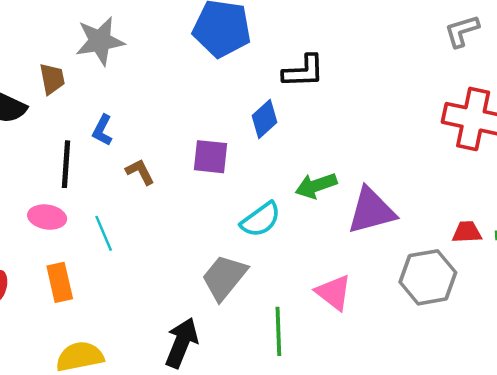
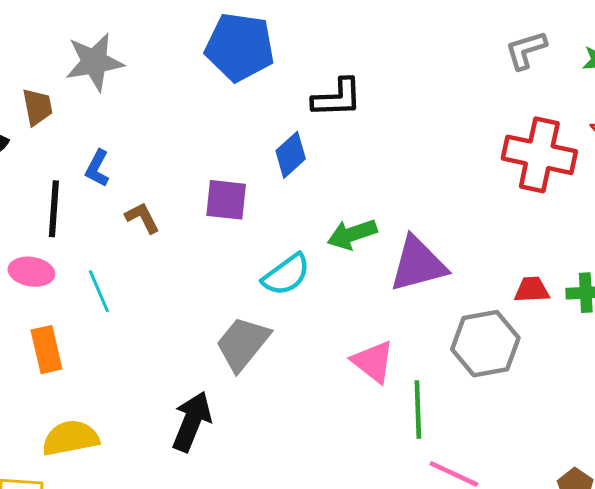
green line: (278, 331) -> (418, 410), moved

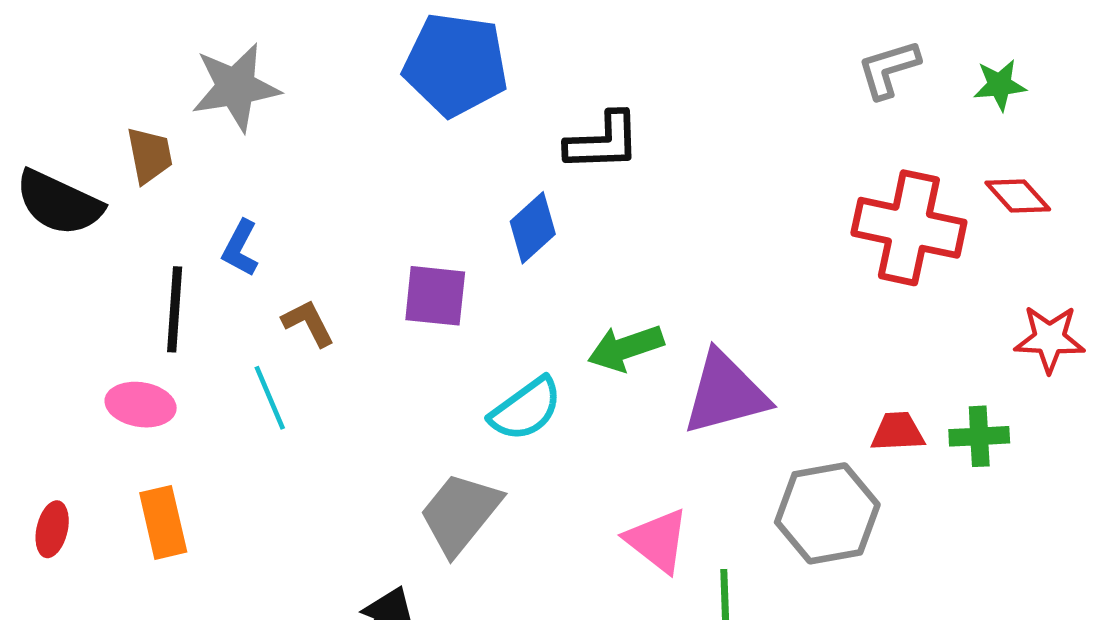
cyan line: (99, 291) -> (270, 398), moved

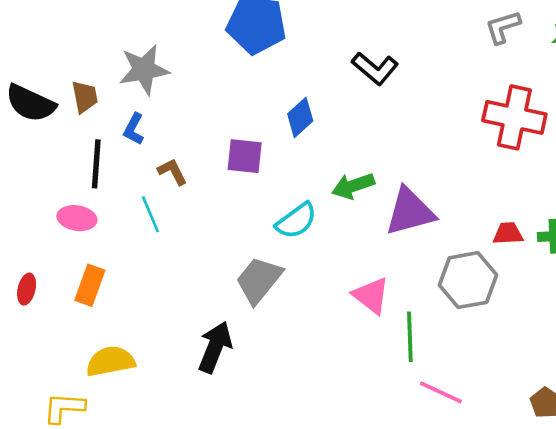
gray star: (236, 87) -> (144, 70), moved
black L-shape: (603, 142) -> (375, 68), moved, turned 42
brown trapezoid: (150, 155) -> (85, 97), moved
orange rectangle: (163, 522) -> (90, 285), turned 33

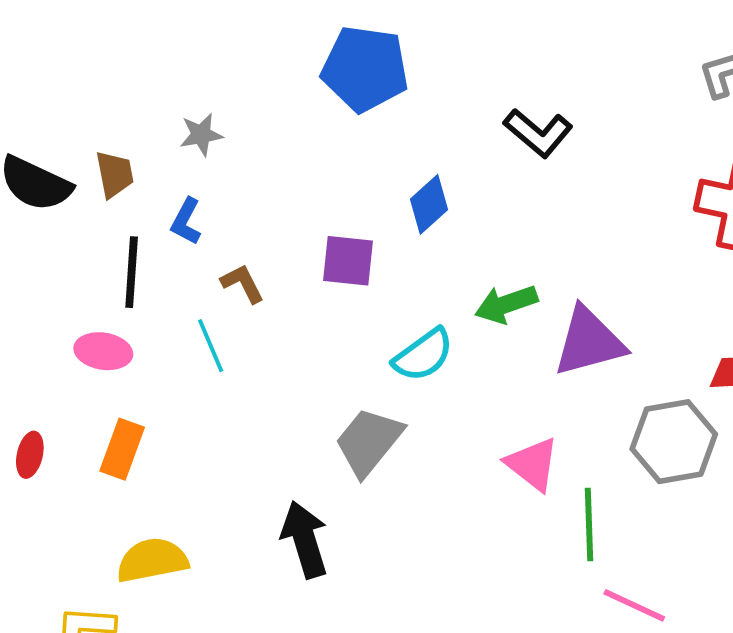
gray star: (144, 70) -> (201, 135), size x0.6
black arrow: (215, 347) -> (305, 539), turned -39

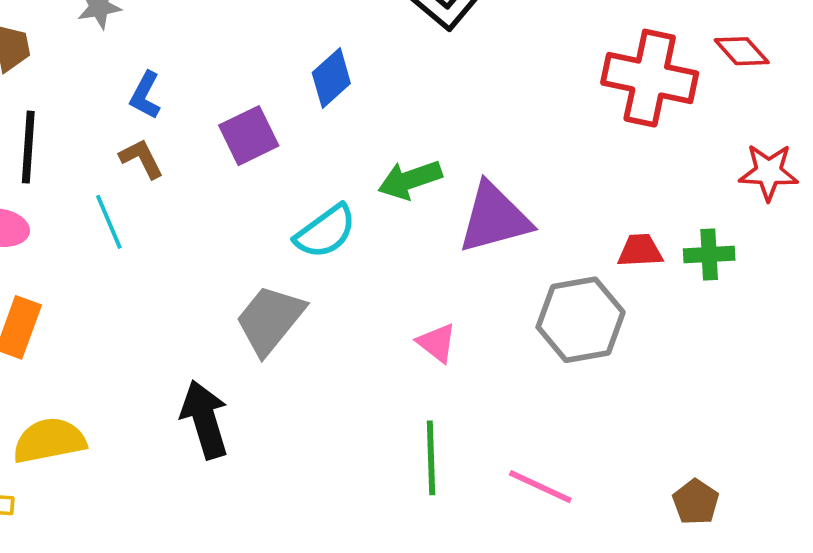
blue L-shape: (186, 221) -> (145, 95), moved
purple square: (348, 261) -> (249, 136), turned -32
pink triangle: (533, 464) -> (437, 343), size x0.7
green line: (589, 524) -> (431, 458), moved

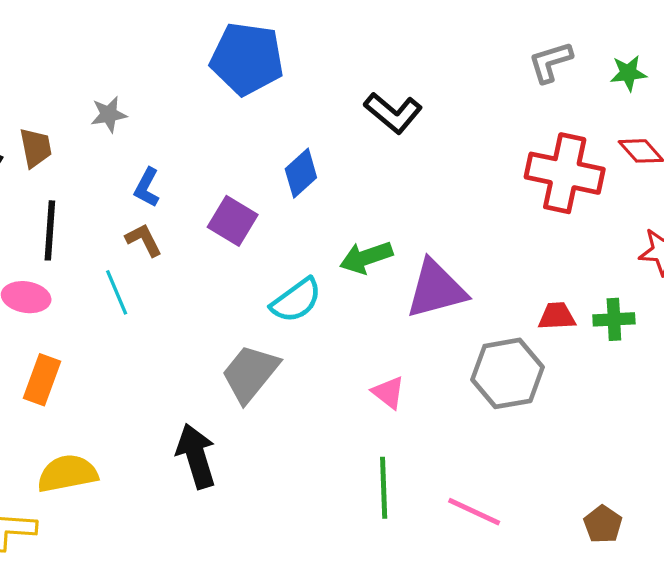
purple square: (249, 136) -> (233, 221), turned -33

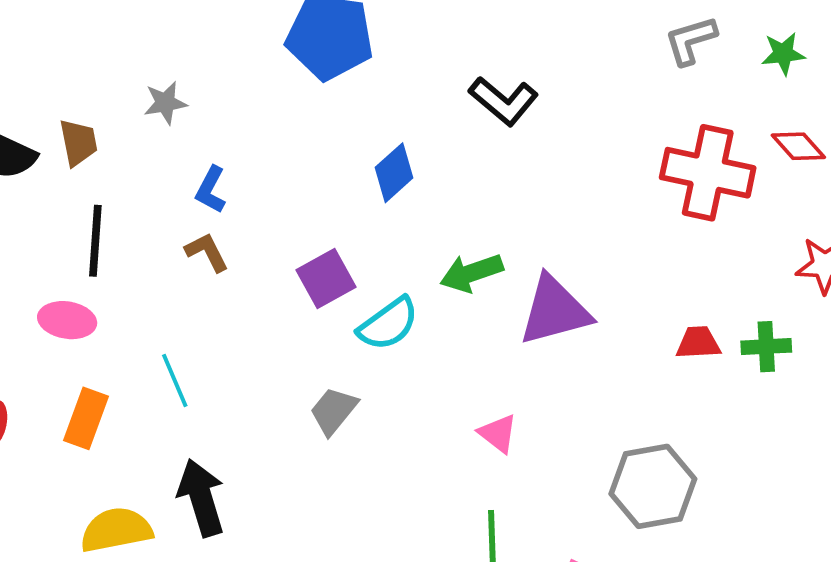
purple square: (233, 221) -> (326, 279), moved, turned 30
cyan line: (117, 292) -> (175, 381), moved
gray trapezoid: (250, 373) -> (334, 411), size x0.7
gray hexagon: (508, 373) -> (653, 486), moved
black arrow: (196, 456) -> (201, 498), moved

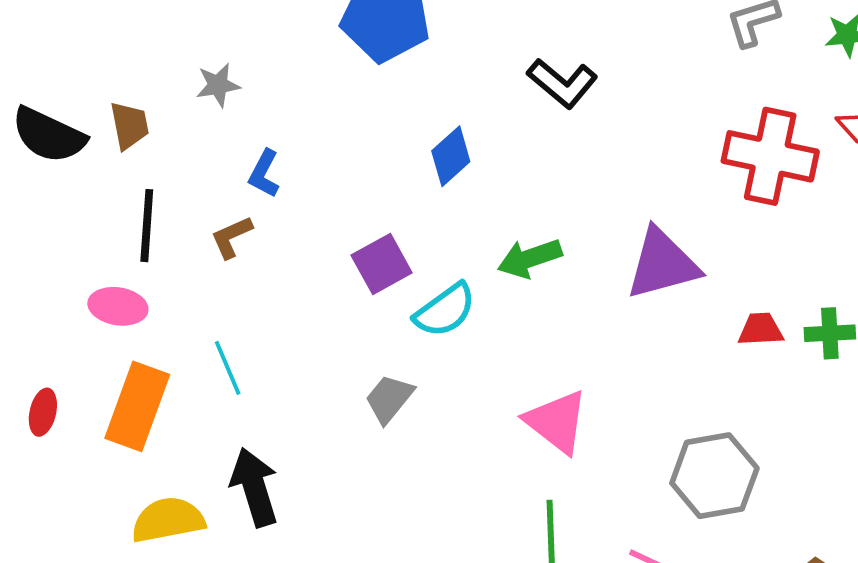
brown L-shape: (207, 252) -> (231, 237), moved, turned -87
purple triangle: (555, 311) -> (662, 264), moved
orange rectangle: (86, 418) -> (137, 406), size x1.4
pink triangle: (498, 433) -> (557, 422), size x1.6

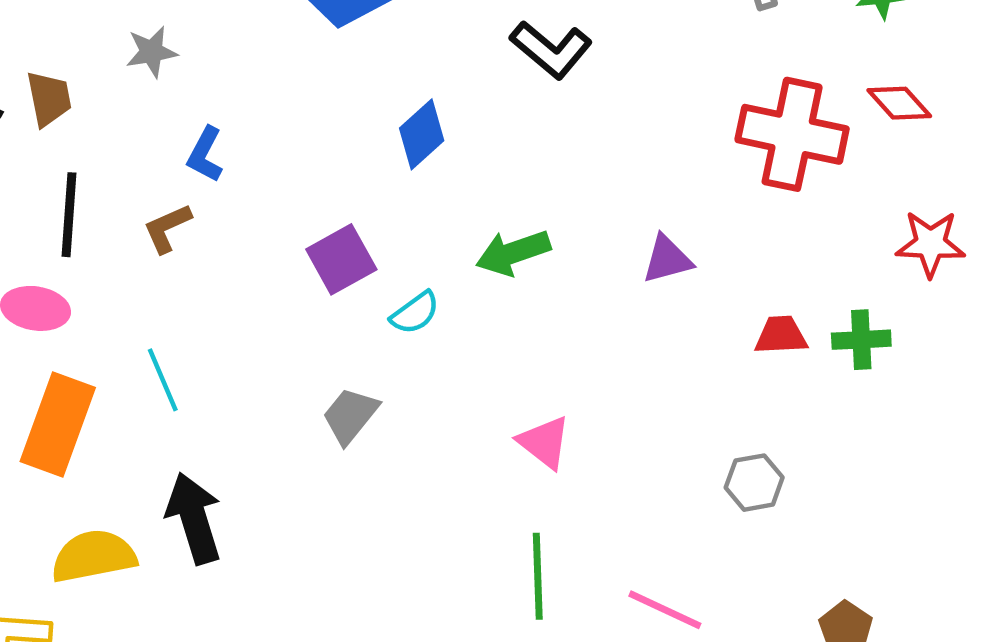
purple triangle: (662, 264) -> (667, 259), size x0.6
cyan semicircle: (445, 310) -> (415, 313), size x0.7
pink triangle: (557, 422) -> (544, 442), size x0.7
gray hexagon: (714, 476) -> (754, 483), moved, size x0.6

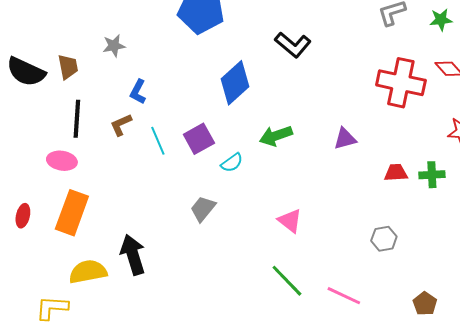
blue diamond: (422, 134) -> (235, 83), size x1.4
cyan line: (163, 380) -> (158, 141), moved
green line: (538, 576) -> (287, 281), turned -42

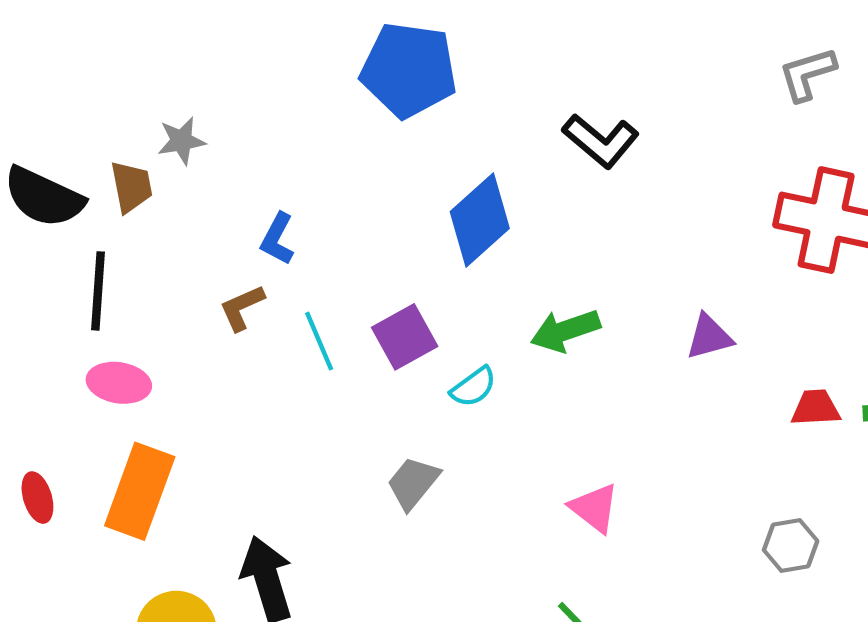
gray star: (114, 46) -> (181, 141), moved
black line: (77, 119) -> (98, 291), moved
red ellipse: (23, 216) -> (37, 498), turned -30

